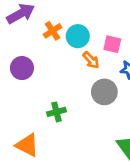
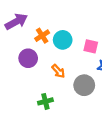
orange arrow: (91, 60) -> (58, 71), moved
purple circle: (22, 68) -> (28, 58), moved

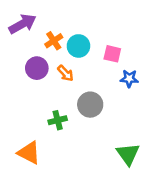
orange arrow: (58, 71) -> (65, 73), moved
gray circle: (84, 85) -> (90, 105), moved

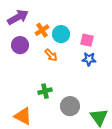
purple circle: (37, 68) -> (20, 45), moved
blue star: (129, 79) -> (89, 59), moved
gray circle: (90, 105) -> (70, 106), moved

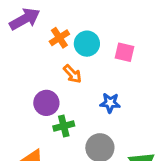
purple circle: (20, 45) -> (46, 103), moved
blue star: (89, 59) -> (110, 103), moved

